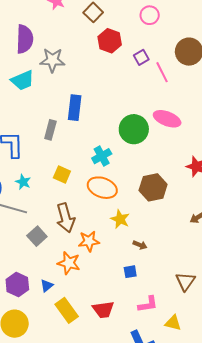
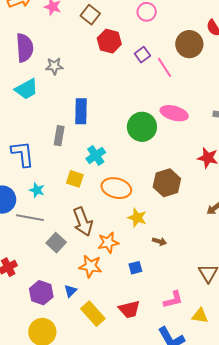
gray star: (52, 60) -> (54, 66), size x0.7
cyan cross: (102, 156) -> (96, 155), moved
blue square: (130, 272) -> (135, 268), moved

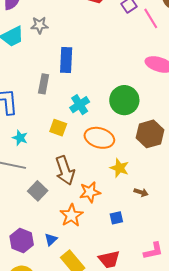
gray star: (54, 66) -> (39, 25), moved
green circle: (142, 127) -> (124, 100), moved
orange star: (90, 266) -> (71, 215), turned 30

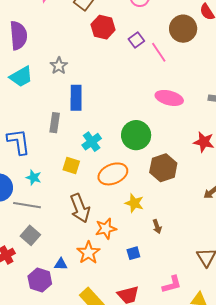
gray star: (39, 25) -> (59, 66), moved, turned -30
orange ellipse: (99, 138) -> (113, 174), turned -36
gray square: (38, 191) -> (30, 235), moved
brown arrow: (141, 192) -> (157, 226), turned 56
blue triangle: (51, 239) -> (61, 264), moved, turned 48

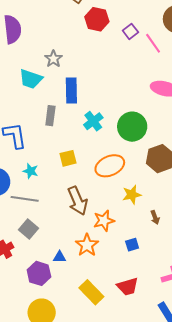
cyan trapezoid: (21, 77) -> (31, 79), moved, turned 50
cyan cross: (92, 142) -> (93, 121), moved
yellow square: (71, 166) -> (68, 158), turned -30
yellow star: (134, 203) -> (132, 195), turned -30

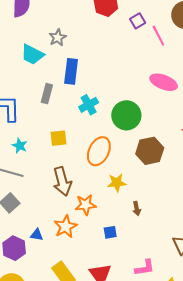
orange ellipse: (110, 166) -> (99, 151), turned -48

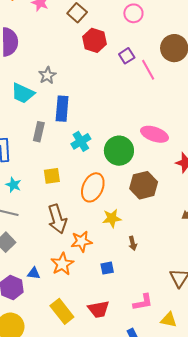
pink ellipse: (164, 82) -> (154, 134), moved

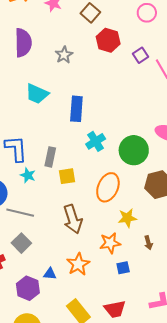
gray star: (47, 75) -> (64, 55), moved
gray rectangle: (39, 132) -> (50, 157), moved
cyan star: (13, 185) -> (28, 175), moved
orange star: (81, 241) -> (110, 243), moved

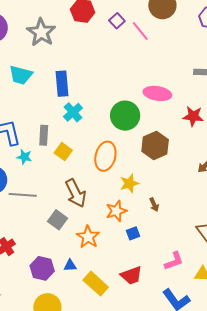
gray star: (64, 55) -> (41, 32), size x1.6
cyan cross: (96, 141) -> (73, 112), moved
yellow square: (67, 176) -> (63, 152), turned -36
gray square: (21, 243) -> (58, 220), moved
blue triangle: (50, 274) -> (70, 265), moved

